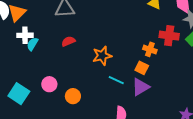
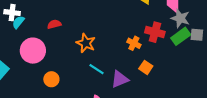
orange star: (102, 56) -> (86, 43), turned 30
orange square: (142, 68) -> (146, 67), moved
pink circle: (49, 84) -> (33, 51), moved, size x1.6

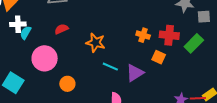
red cross: (155, 32) -> (169, 35), moved
green rectangle: (181, 36) -> (194, 43), moved

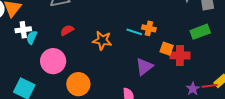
red cross: (169, 35) -> (180, 55), moved
green rectangle: (194, 43) -> (200, 32), turned 30
cyan line: (110, 67) -> (134, 32), moved
orange circle: (67, 84) -> (78, 84), size x1.5

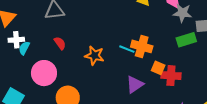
orange cross: (149, 28) -> (142, 46), size x1.5
red semicircle: (67, 30) -> (60, 43), turned 80
green rectangle: (200, 32) -> (186, 40), moved

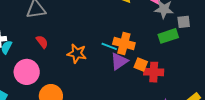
purple triangle: (135, 84) -> (119, 61), moved

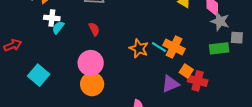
orange star: (77, 54) -> (139, 48), moved
purple triangle: (119, 61) -> (170, 84), moved
pink circle: (27, 72) -> (91, 63), moved

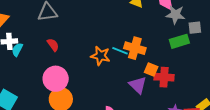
purple triangle: (170, 84) -> (138, 85), turned -42

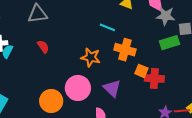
cyan line: (120, 51) -> (107, 27), moved
pink circle: (56, 79) -> (78, 88), moved
purple triangle: (138, 85) -> (112, 88), moved

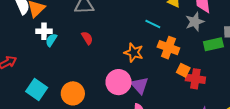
gray star: (166, 16) -> (195, 22), moved, turned -30
purple triangle: (112, 88) -> (140, 85), moved
orange circle: (51, 101) -> (73, 93), moved

